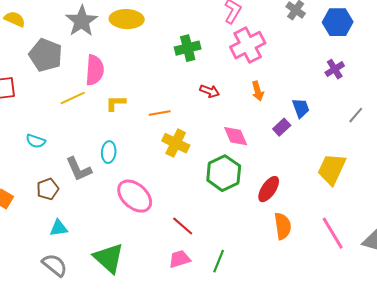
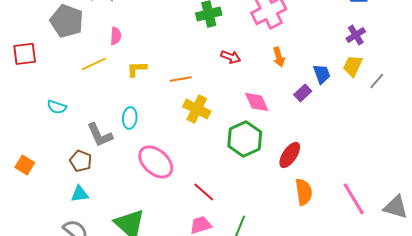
pink semicircle: (95, 70) -> (116, 36), size x0.6
yellow trapezoid: (332, 169) -> (353, 66), moved, size x0.7
brown pentagon: (48, 189) -> (81, 161), moved, turned -30

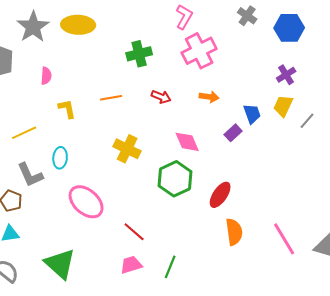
orange arrow: (279, 57) -> (209, 97), turned -66
yellow line: (94, 64) -> (24, 133), moved
yellow L-shape: (137, 69) -> (67, 109), turned 80
orange line: (181, 79) -> (111, 98), moved

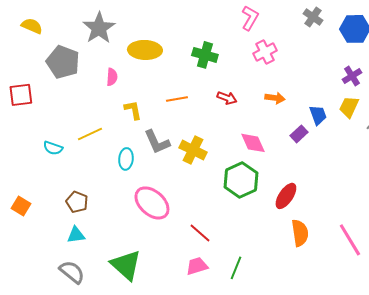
yellow ellipse: (78, 25) -> (145, 50), moved
pink cross: (199, 51) -> (265, 52), size x0.7
green cross: (139, 54) -> (205, 55), turned 30
gray L-shape: (30, 175) -> (157, 142), moved

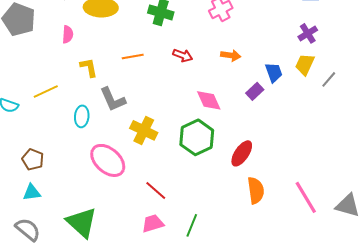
yellow cross: (193, 150) -> (144, 130), moved

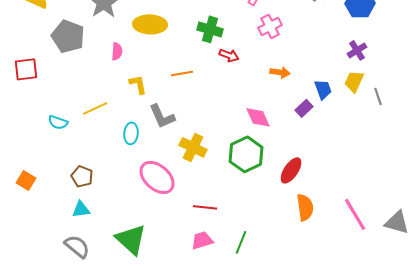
red arrow: (183, 55) -> (229, 55), moved
gray line: (329, 79) -> (378, 96), turned -60
red line: (156, 190) -> (205, 207), turned -35

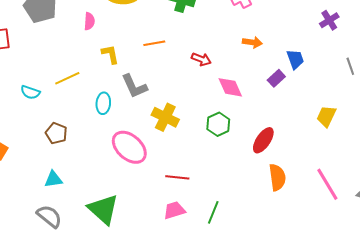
red arrow: (229, 55) -> (201, 59), moved
yellow trapezoid: (354, 81) -> (326, 116), moved
green hexagon: (246, 154) -> (218, 124), size x0.7
brown pentagon: (82, 176) -> (56, 133), moved

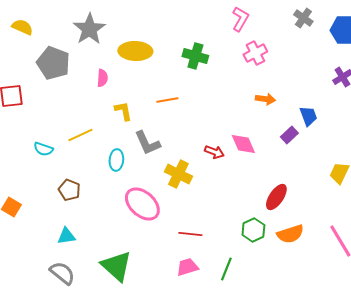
red arrow: (201, 59) -> (214, 152), moved
green hexagon: (218, 124) -> (253, 230), moved
orange semicircle: (277, 177) -> (290, 234), turned 80

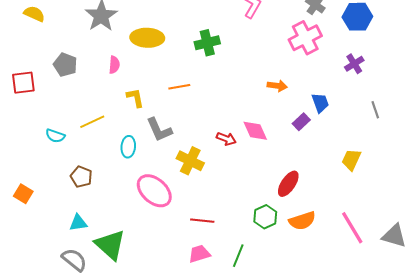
pink cross: (255, 53) -> (305, 38), moved, size x1.4
green cross: (195, 56) -> (207, 43), turned -30
gray pentagon: (53, 63) -> (65, 65), moved, size x0.7
green triangle: (116, 266) -> (110, 245), moved

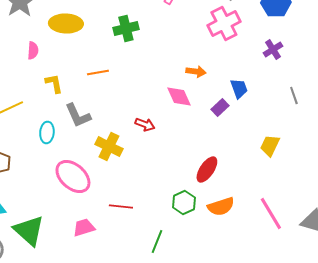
pink diamond: (255, 131) -> (179, 96), moved
pink trapezoid: (199, 254) -> (84, 228), moved

